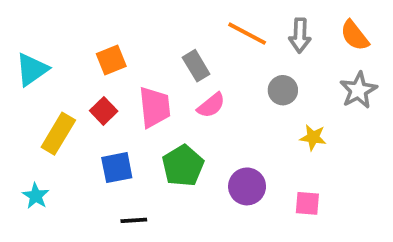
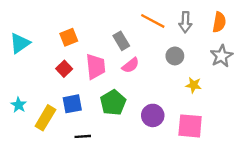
orange semicircle: (355, 35) -> (219, 22), turned -132
yellow rectangle: (58, 134) -> (45, 118), moved
cyan star: (36, 196) -> (19, 105), moved
pink square: (307, 203) -> (190, 126), size x1.6

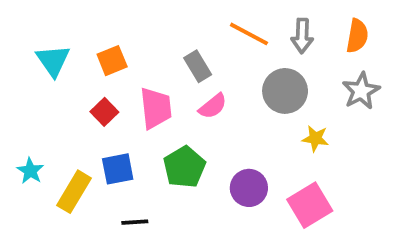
cyan triangle: (20, 43) -> (53, 61), moved, turned -30
gray circle: (175, 56) -> (285, 91), size x1.5
pink square: (190, 126) -> (310, 205), turned -36

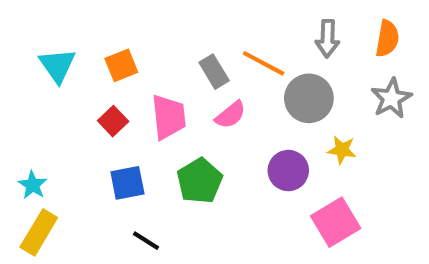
orange line: (249, 34) -> (264, 63), moved
purple circle: (249, 188) -> (288, 171), moved
yellow rectangle: (74, 192) -> (39, 232), moved
black line: (135, 222) -> (146, 241), turned 36

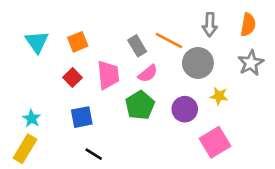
green pentagon: (200, 181) -> (140, 105), moved
cyan star: (33, 185) -> (32, 118), moved

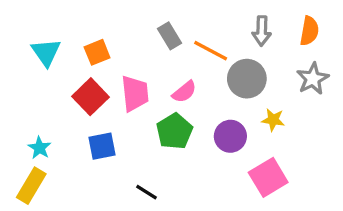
gray rectangle: (137, 46) -> (169, 36), moved
red square: (73, 77) -> (90, 97), size x1.5
black line: (94, 154) -> (146, 192), moved

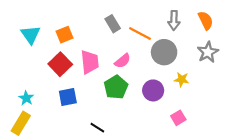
orange semicircle: (309, 31) -> (206, 20), turned -36
pink square: (268, 177) -> (178, 118), size x0.6

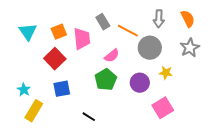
pink trapezoid: (90, 62) -> (82, 39), moved
pink square: (178, 118) -> (163, 108), size x1.5
yellow rectangle: (21, 123) -> (34, 111), moved

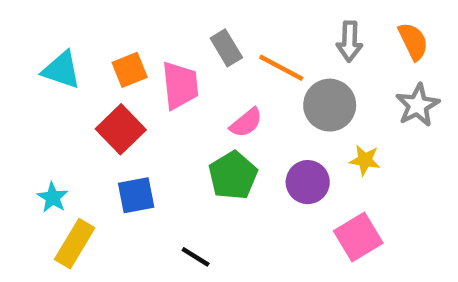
cyan triangle: (28, 32) -> (61, 70), turned -36

